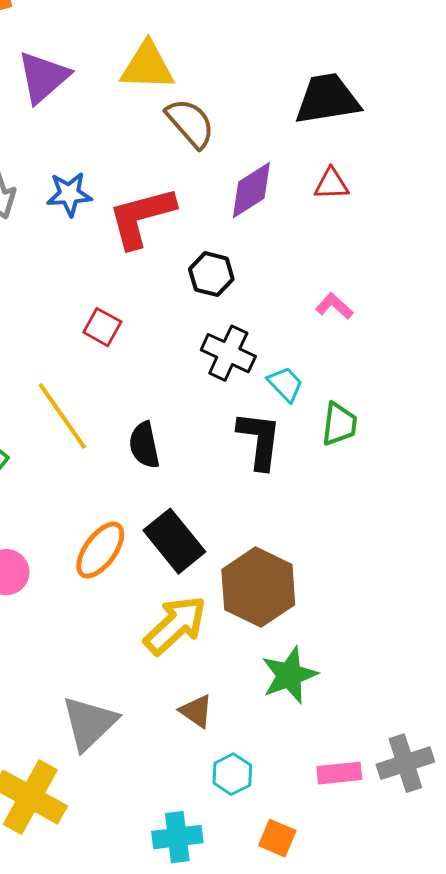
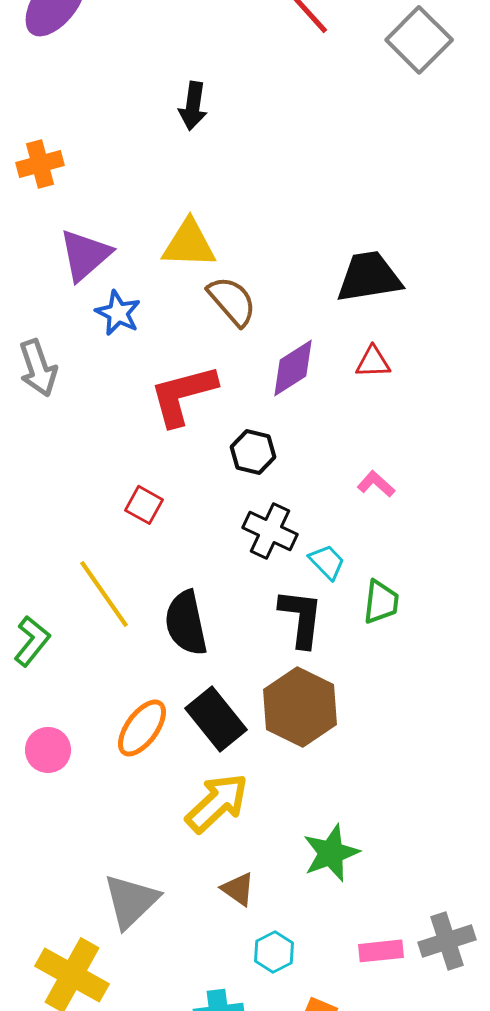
blue star: (69, 194) -> (118, 313), moved, turned 30
black semicircle: (144, 445) -> (186, 623), size x1.4
brown hexagon: (258, 587) -> (300, 707), moved

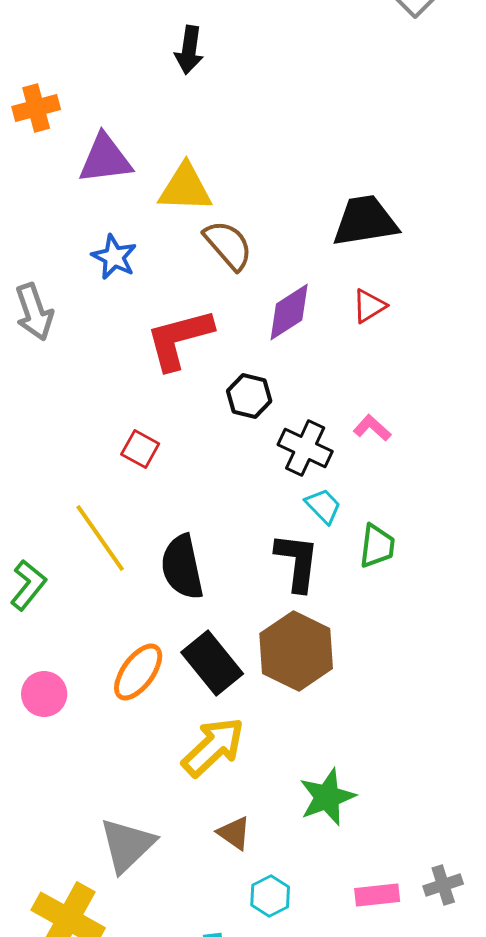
purple triangle: (85, 255) -> (105, 159), moved, turned 34
red triangle: (373, 362) -> (369, 306), turned -30
black cross: (270, 531) -> (305, 448), moved
gray cross: (447, 941) -> (443, 885), size x0.7

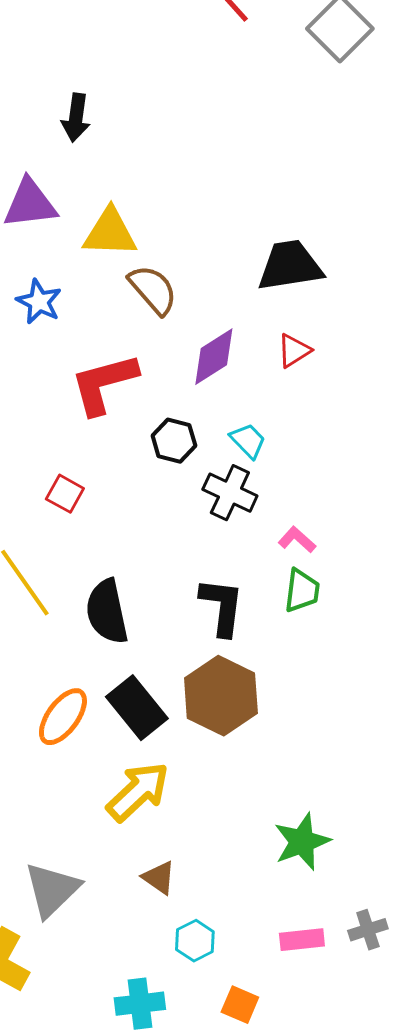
black arrow: (189, 50) -> (76, 118), moved
pink L-shape: (372, 428) -> (297, 540), moved
cyan trapezoid: (323, 506) -> (248, 441), moved
green star: (327, 797) -> (302, 842), moved

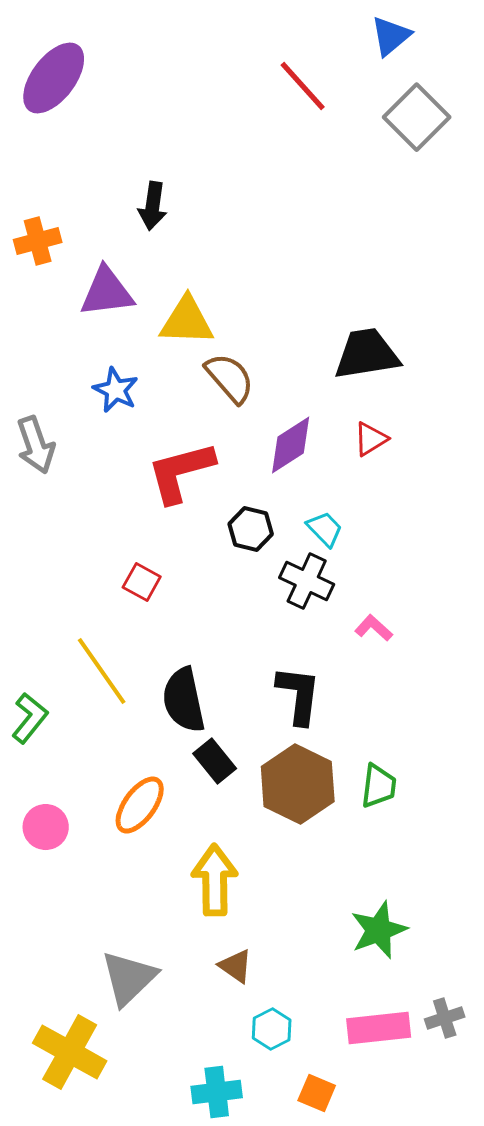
green trapezoid: (302, 591) -> (379, 786), moved
black rectangle: (137, 708) -> (215, 761), moved, size x0.7
yellow arrow: (138, 792) -> (215, 880), turned -48
pink rectangle: (302, 940) -> (379, 1028), size x1.4

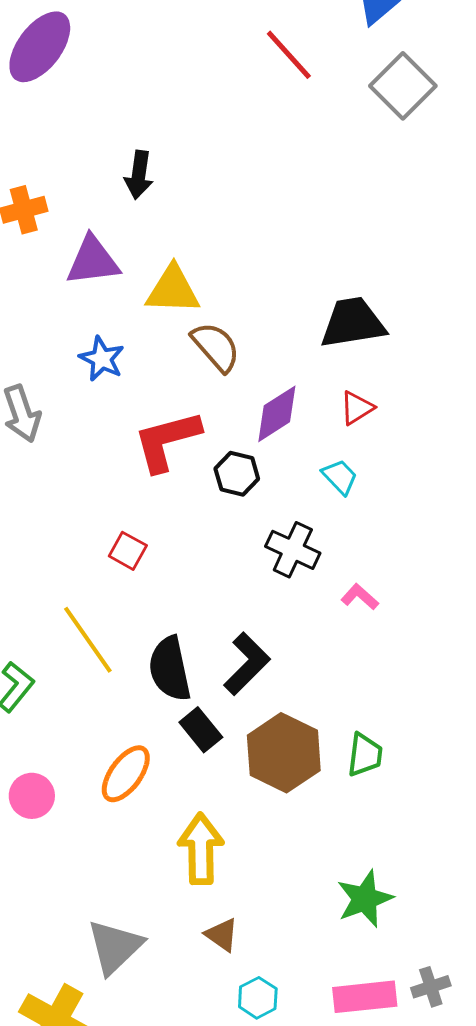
black hexagon: (251, 529) -> (237, 474), moved
cyan trapezoid: (325, 529) -> (340, 477), moved
black L-shape: (299, 695) -> (247, 664), moved, turned 38

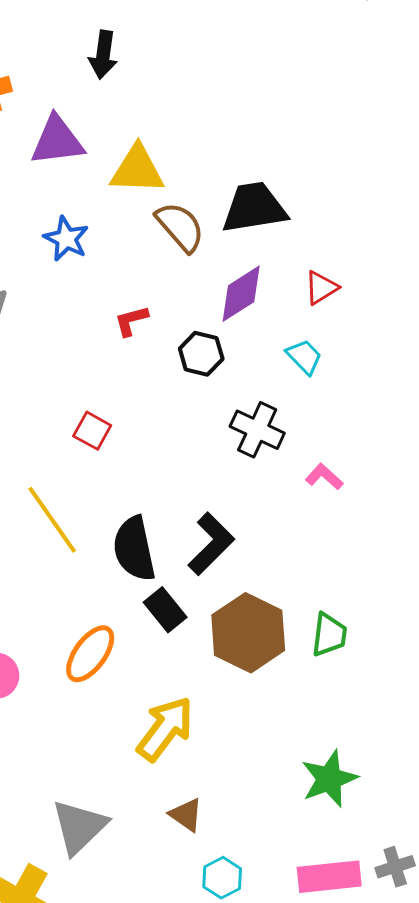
black trapezoid: (353, 323) -> (254, 208), moved
red L-shape: (167, 441) -> (131, 321), size x0.5
yellow arrow: (201, 849) -> (165, 729), turned 38

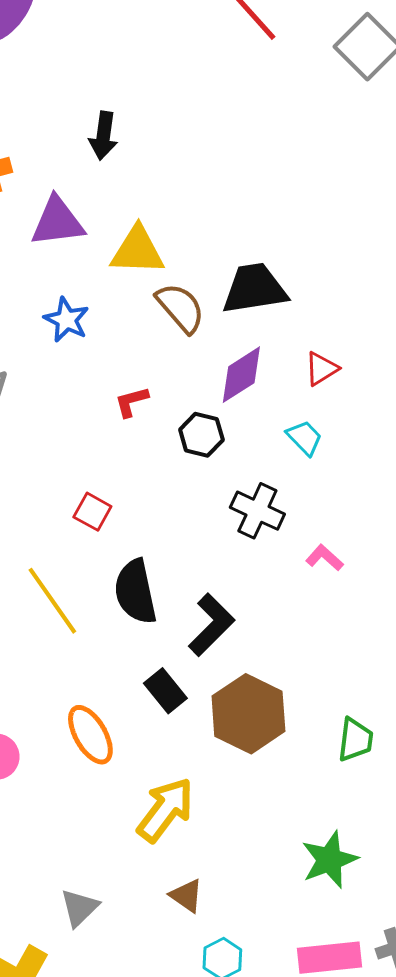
black semicircle: (134, 549) -> (135, 592), moved
green trapezoid: (329, 635) -> (355, 740), moved
orange ellipse: (90, 654) -> (90, 735), turned -66
gray triangle: (79, 827) -> (79, 908), size x0.7

